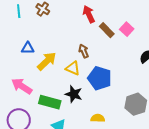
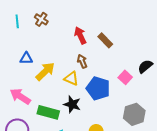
red arrow: (89, 14) -> (80, 35), moved
pink square: (127, 29) -> (125, 77), moved

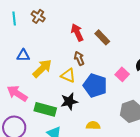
black star: (72, 104) -> (69, 101), turned -30

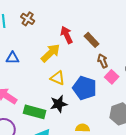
brown arrow: (79, 58) -> (103, 61), moved
yellow arrow: (42, 68) -> (51, 53), moved

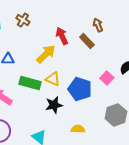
brown arrow: (103, 61) -> (98, 25), moved
green rectangle: (35, 112) -> (30, 83), moved

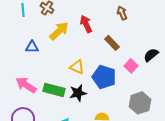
brown rectangle: (87, 41) -> (112, 43), moved
yellow arrow: (46, 54) -> (59, 31), moved
green rectangle: (30, 83) -> (54, 90), moved

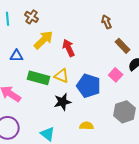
red arrow: (86, 24) -> (69, 48), moved
brown rectangle: (112, 43) -> (123, 46), moved
green rectangle: (54, 90) -> (39, 78), moved

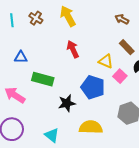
brown arrow: (107, 22) -> (122, 19), moved, turned -40
yellow arrow: (44, 40) -> (68, 16), moved, turned -75
yellow triangle: (62, 76) -> (106, 61), moved
yellow semicircle: (87, 126) -> (91, 127), size x1.6

